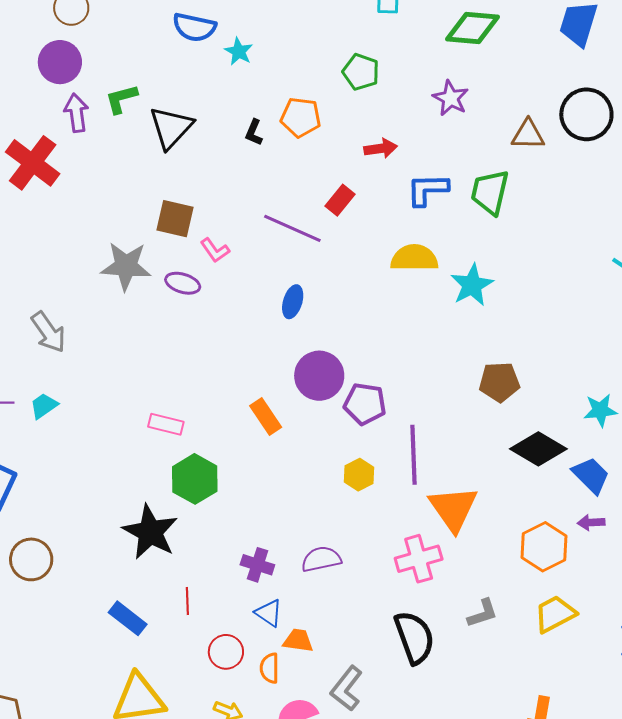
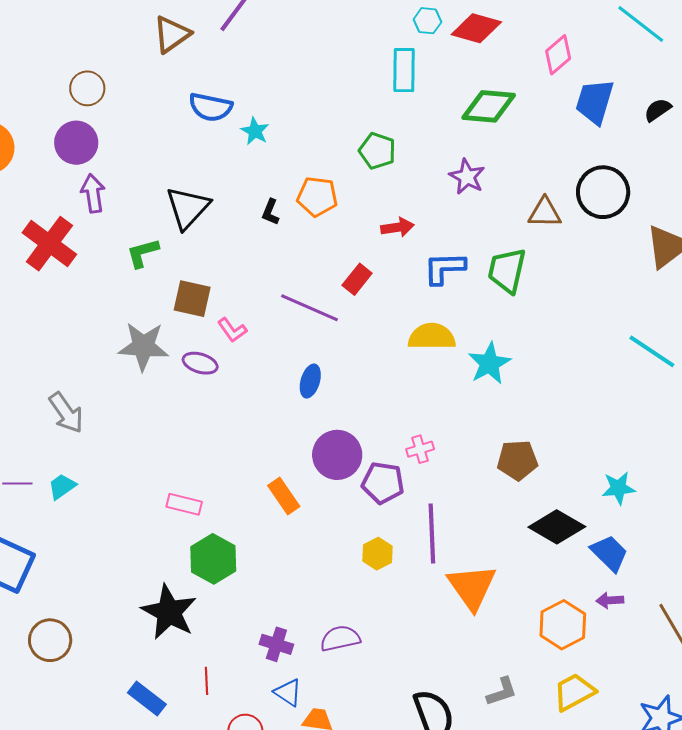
green L-shape: (121, 99) -> (143, 253), moved
pink cross: (419, 559) -> (420, 449), moved, size x0.6

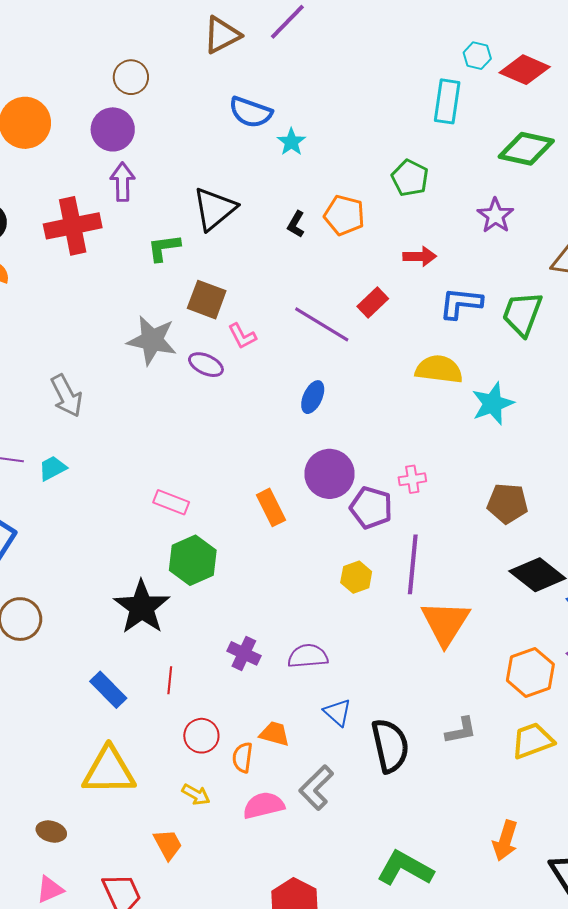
red cross: (49, 244) -> (73, 226), turned 34
blue triangle: (288, 692) -> (338, 712), moved

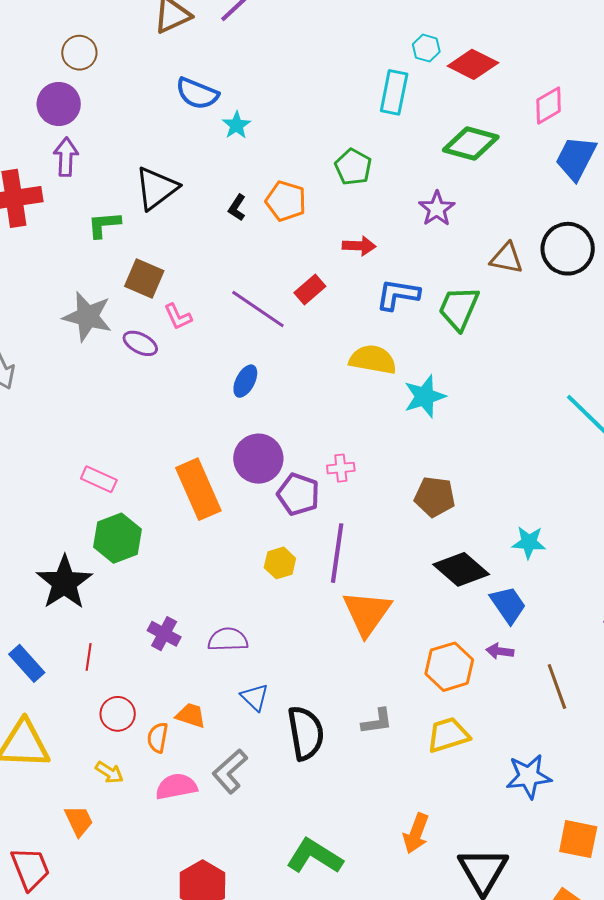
orange rectangle: (271, 507) -> (198, 489), size x1.6

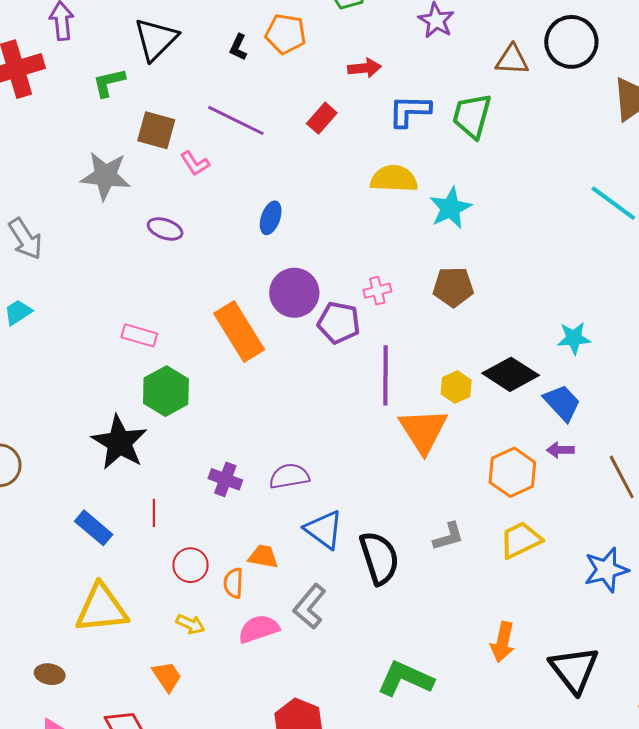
purple line: (258, 309) -> (236, 120), moved
purple ellipse: (140, 343) -> (165, 229), moved
brown pentagon: (435, 497) -> (453, 287), moved
yellow hexagon: (280, 563) -> (456, 387), moved
blue triangle: (255, 697) -> (324, 530), size x1.4

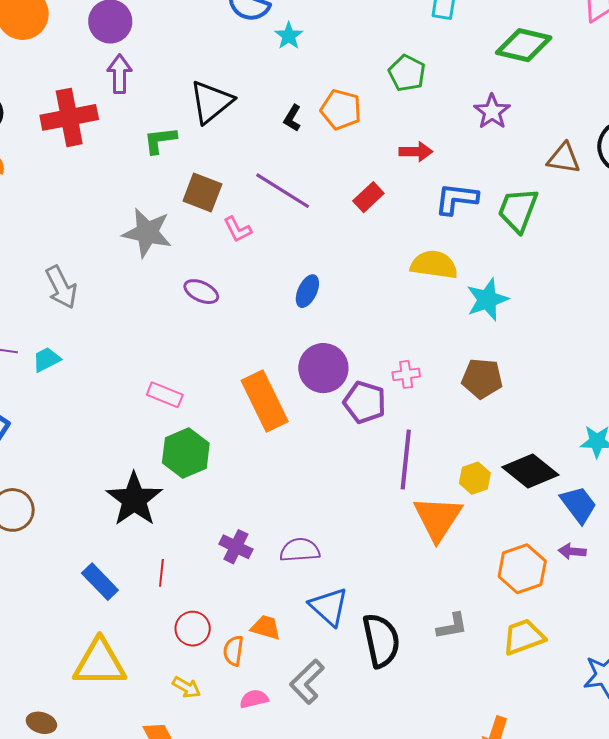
pink semicircle: (259, 629) -> (254, 699), size x0.7

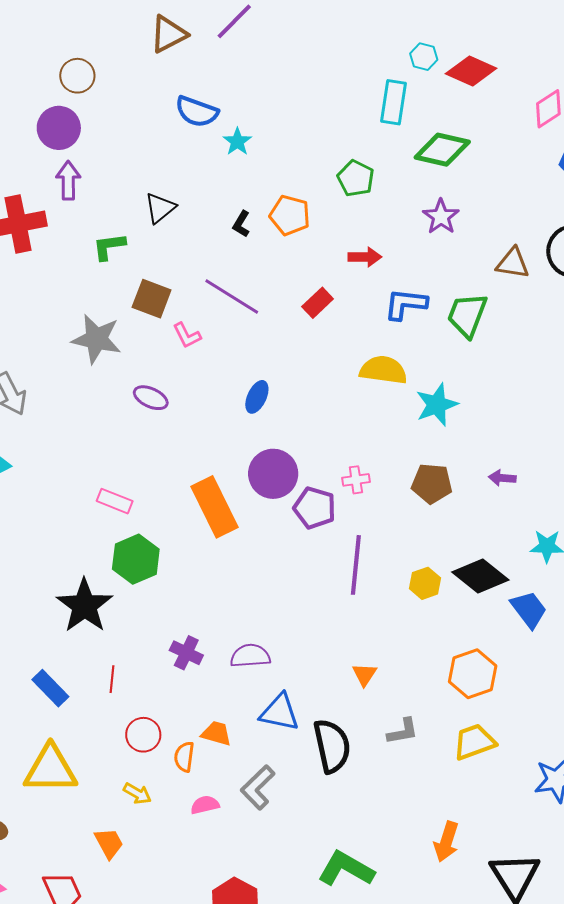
green diamond: (524, 45) -> (442, 150), moved
black triangle: (211, 102) -> (160, 208), size x0.7
orange triangle: (438, 518) -> (364, 674), moved, size x0.5
purple arrow: (572, 551) -> (502, 478), moved
blue triangle: (329, 607) -> (280, 712), turned -30

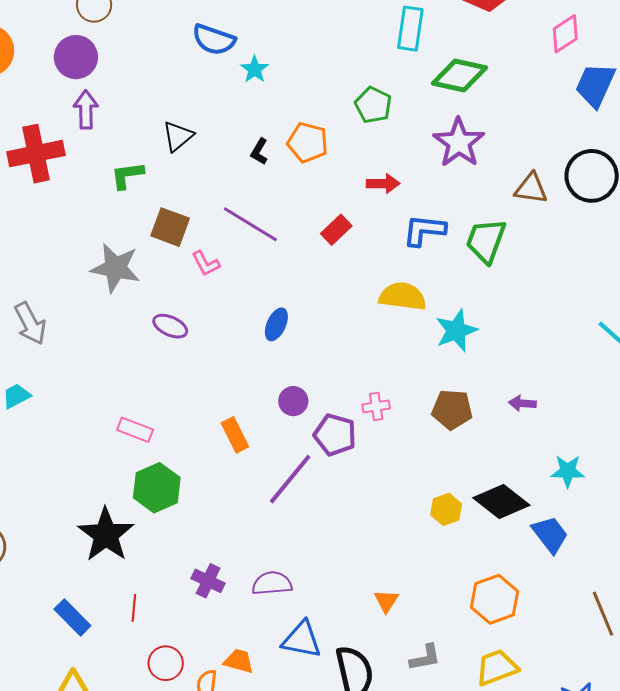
purple star: (441, 217) -> (459, 143), size x1.4
purple circle: (273, 474) -> (293, 401), size x0.6
orange rectangle: (214, 507) -> (235, 435), size x0.6
purple line: (356, 565) -> (290, 479), moved, turned 34

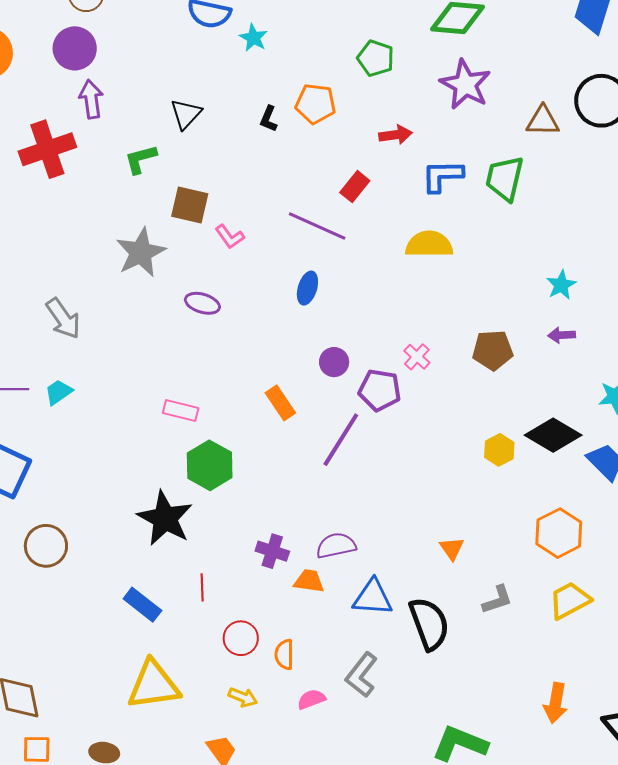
purple line: (250, 224) -> (317, 226), moved
gray star: (115, 268) -> (141, 252), turned -30
cyan star: (456, 331) -> (561, 285), moved, size x0.7
pink cross: (376, 406) -> (417, 357), turned -32
orange trapezoid: (239, 661) -> (309, 581), moved

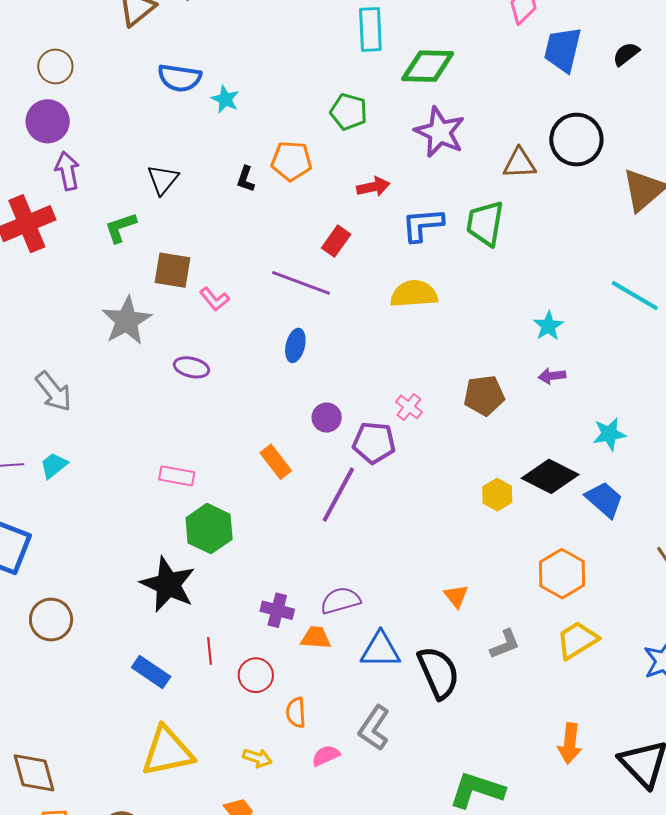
red circle: (241, 638) -> (256, 675), moved

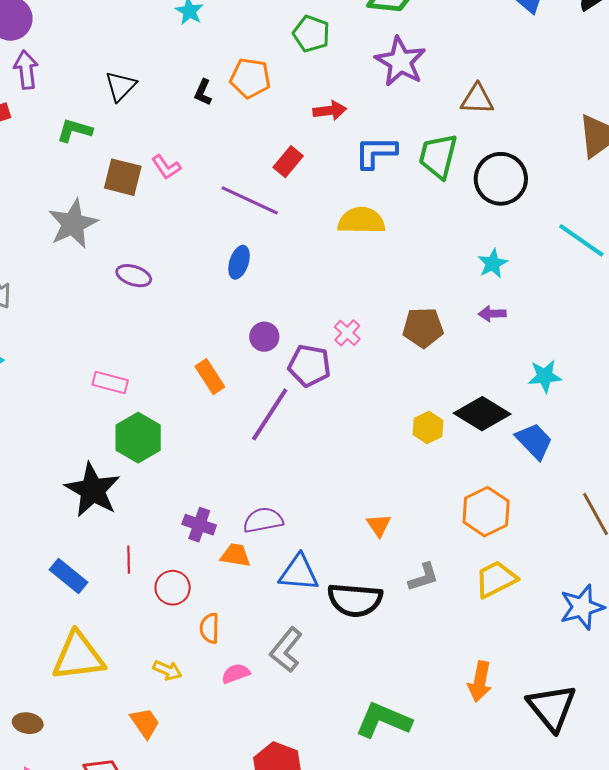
black circle: (576, 140) -> (501, 179), moved
green L-shape: (121, 227) -> (74, 130), turned 30
pink L-shape: (214, 299) -> (166, 167), moved
black semicircle: (438, 673) -> (355, 600), turned 114

